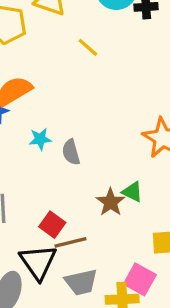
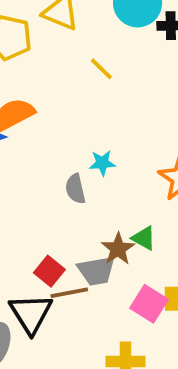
cyan star: (40, 139) -> (102, 163), moved
pink square: (140, 279) -> (149, 304), moved
gray trapezoid: (81, 282) -> (96, 271), moved

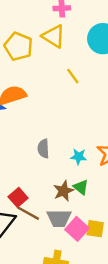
cyan star: (102, 163) -> (79, 157), moved
gray trapezoid: (96, 271) -> (59, 218), moved
brown line: (69, 293) -> (28, 213), turned 30

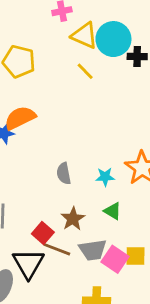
yellow triangle: (54, 36) -> (84, 35), moved
yellow line: (73, 76) -> (85, 71), moved
brown star: (64, 191) -> (73, 219), moved

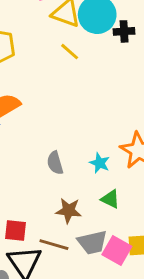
cyan star: (105, 177) -> (100, 163), turned 30
brown star: (73, 219) -> (69, 211), turned -30
red square: (43, 233) -> (15, 231), moved, turned -30

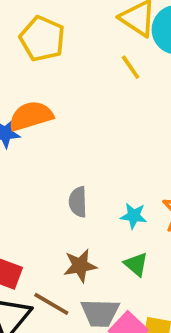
cyan star: (100, 163) -> (134, 216), turned -30
brown star: (69, 211) -> (80, 266), turned -30

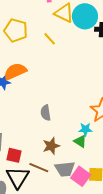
yellow line: (131, 67) -> (50, 39), moved
cyan star: (134, 216) -> (85, 129), moved

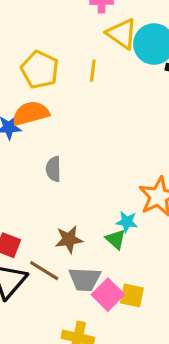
yellow pentagon: (16, 30) -> (40, 70), moved
yellow line: (50, 39) -> (93, 71), turned 40
gray semicircle: (46, 113) -> (53, 169), moved

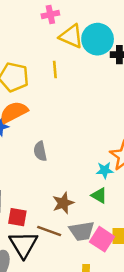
cyan star: (127, 222) -> (105, 170), moved

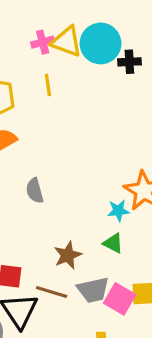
pink cross: (50, 15) -> (43, 42), moved

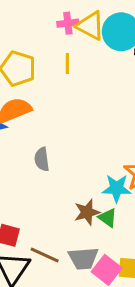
cyan star: (118, 211) -> (117, 188), size x1.4
brown star: (68, 255) -> (87, 212), moved

